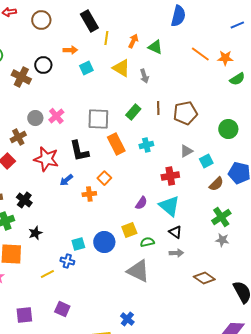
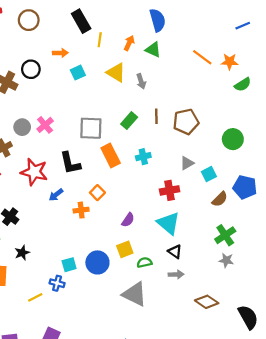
blue semicircle: (178, 16) -> (158, 20), moved, turned -30
purple semicircle: (141, 203) -> (128, 220), moved

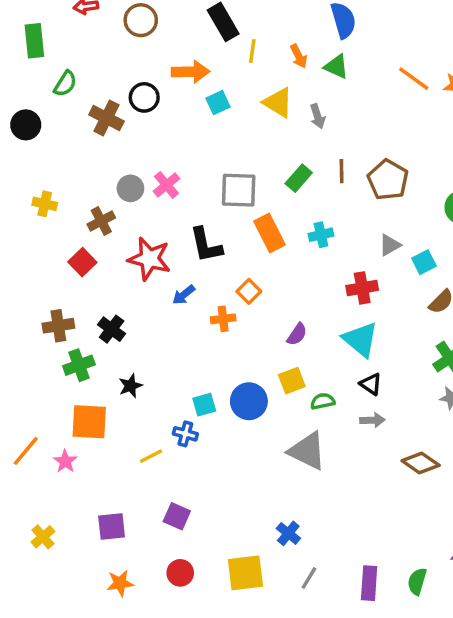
orange arrow: (129, 43) -> (299, 56), turned 128
orange arrow: (60, 53) -> (191, 72), size x1.5
brown pentagon: (186, 122) -> (388, 180), turned -30

